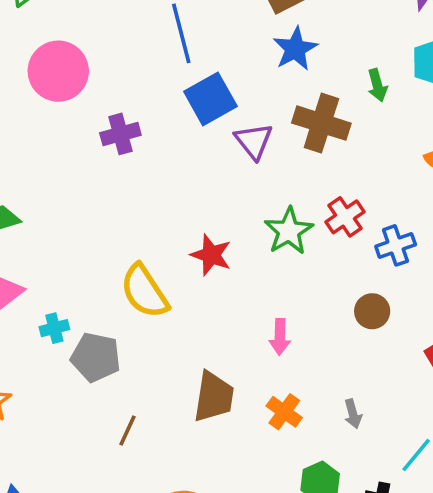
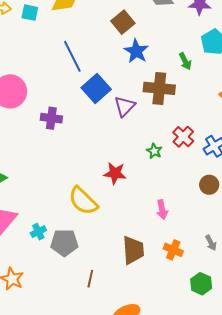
purple cross: (120, 134) -> (51, 118), turned 35
purple triangle: (254, 141) -> (125, 106), turned 35
green star: (289, 231) -> (154, 151), size x0.6

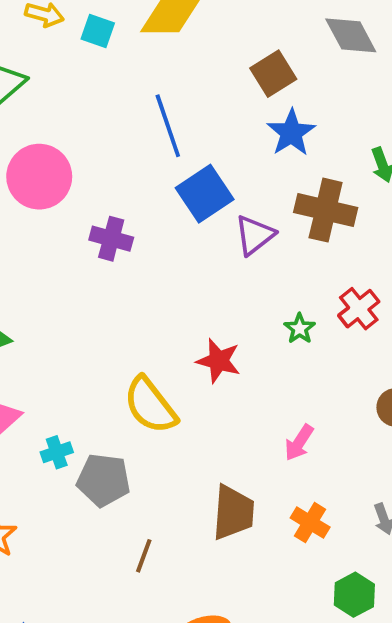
pink arrow: (162, 210) -> (299, 443), turned 36

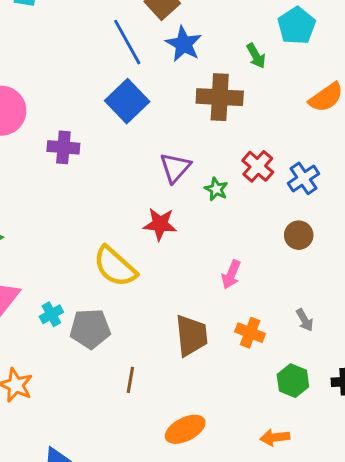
blue line: (168, 126) -> (127, 42), moved
purple triangle: (255, 235) -> (175, 168), moved

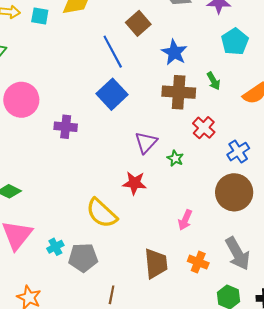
blue star: (184, 44) -> (174, 52), moved
green arrow: (256, 56) -> (214, 81), moved
red cross: (258, 166) -> (204, 128), moved
brown circle: (299, 235) -> (234, 192), size x1.8
gray arrow: (305, 320) -> (238, 254), size x2.0

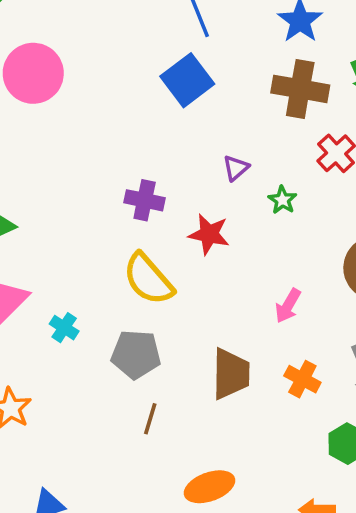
purple cross: (66, 127) -> (145, 200), moved
purple triangle: (146, 142) -> (236, 168), size x0.7
cyan cross: (55, 247) -> (64, 328), turned -35
gray pentagon: (83, 258) -> (136, 354), moved

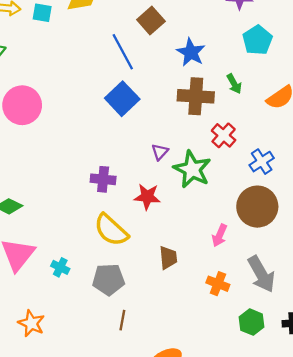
green star: (282, 200) -> (192, 169), size x2.0
pink arrow: (288, 306) -> (220, 235), moved
brown trapezoid: (231, 374) -> (168, 258), moved, size x0.7

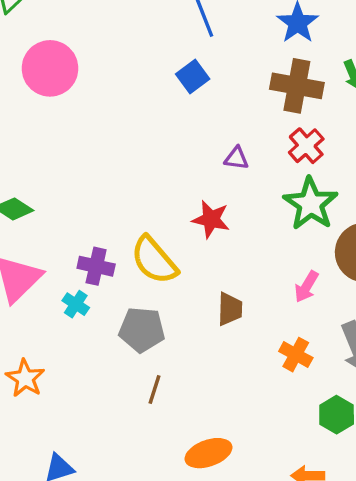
blue square: (122, 99) -> (193, 76), size x0.7
red cross: (224, 135) -> (306, 146), moved
purple triangle: (160, 152) -> (236, 158), turned 48
green star: (192, 169) -> (311, 204), moved
purple cross: (103, 179) -> (96, 266), moved

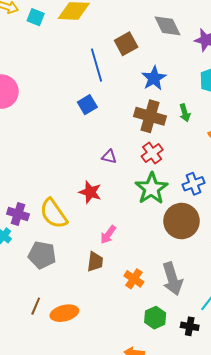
pink arrow: (306, 287) -> (108, 235), moved
brown trapezoid: (230, 309) -> (95, 262), moved
brown line: (154, 390) -> (36, 306), moved
orange ellipse: (208, 453) -> (64, 313), moved

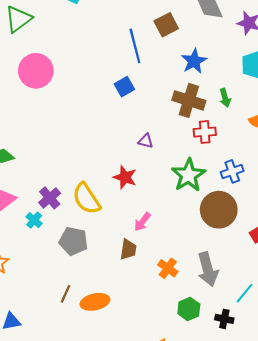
red cross: (152, 153) -> (205, 132), moved, turned 30
purple cross: (18, 214) -> (50, 198), turned 30

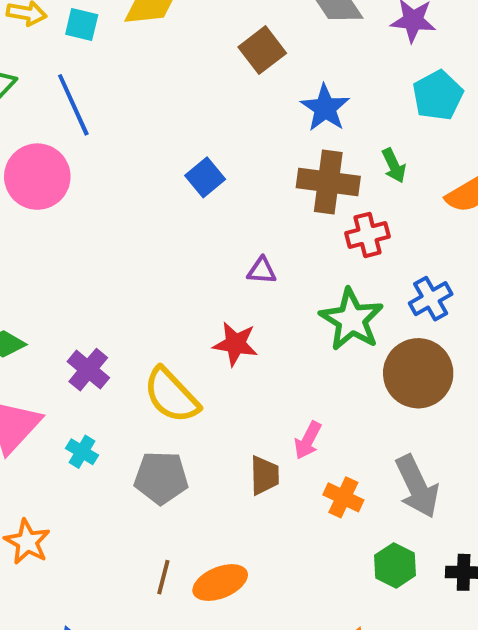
blue line: (135, 46) -> (73, 105), moved
purple cross: (50, 198) -> (88, 370), moved
pink arrow: (142, 222) -> (308, 440), moved

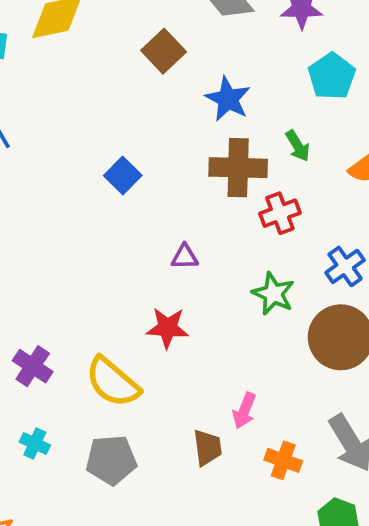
green star: (352, 319) -> (273, 294), size x0.7

